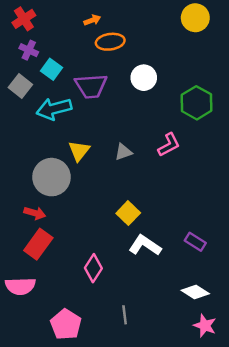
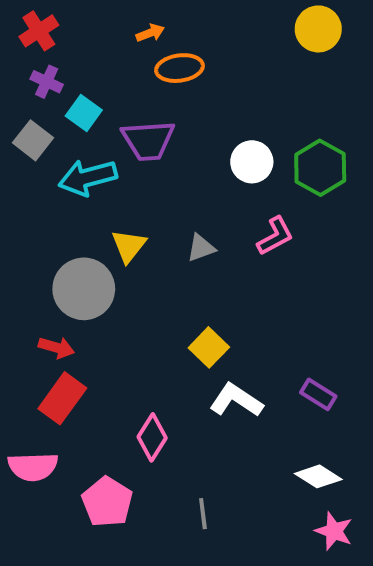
white circle: (144, 78) -> (252, 162), moved
pink pentagon: (66, 324) -> (107, 502), moved

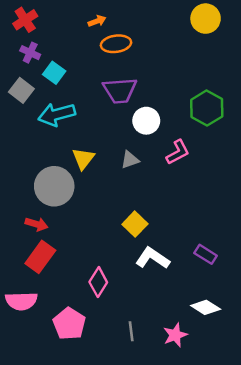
purple trapezoid: (148, 140) -> (120, 90), moved
white circle: (252, 162) -> (146, 121), moved
pink star: (334, 531) -> (175, 335), moved, turned 30

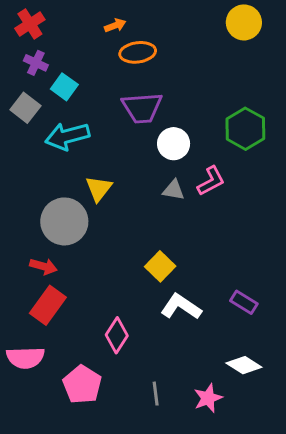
gray triangle: (130, 160) -> (174, 190), moved, turned 30

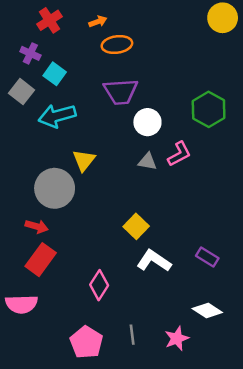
yellow circle: (244, 22) -> (223, 18), moved
red cross: (30, 24) -> (49, 20), moved
pink pentagon: (82, 385) -> (86, 342), moved

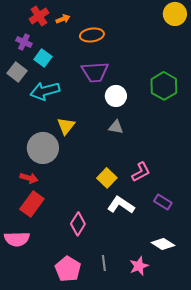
orange arrow: (98, 22) -> (63, 19), moved
pink L-shape: (179, 154) -> (141, 172), moved

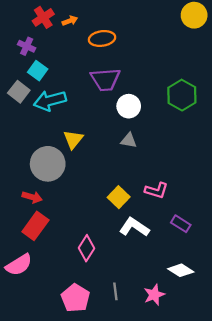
cyan square: (43, 58) -> (38, 71), moved
gray square: (17, 72) -> (19, 92), moved
pink L-shape: (141, 172) -> (156, 190), turned 45
pink semicircle: (17, 239) -> (19, 265), turned -30

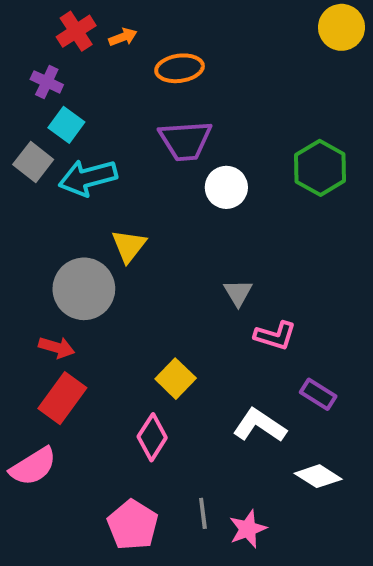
gray triangle: (129, 141) -> (238, 293), moved, turned 49
yellow square: (119, 197) -> (176, 379), moved
white L-shape: (134, 227) -> (260, 425), moved
pink star: (154, 295) -> (248, 529), moved

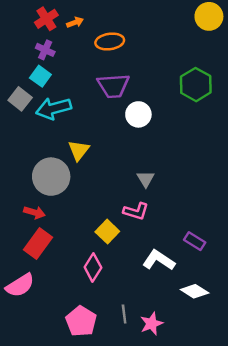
purple cross: (47, 82) -> (45, 50), moved
green hexagon: (320, 168) -> (196, 85), moved
pink L-shape: (275, 336) -> (136, 211), moved

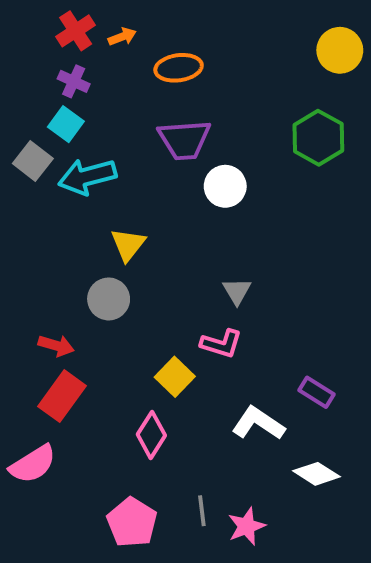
yellow circle: (209, 16) -> (340, 50), moved
gray circle: (51, 177) -> (109, 299), moved, size x0.7

